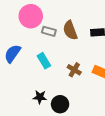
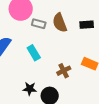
brown cross: (74, 70) -> (64, 71), moved, turned 32

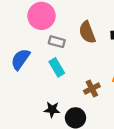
gray rectangle: (39, 24) -> (57, 42), moved

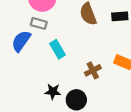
gray rectangle: (57, 42) -> (39, 23), moved

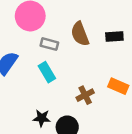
gray rectangle: (39, 23) -> (49, 44), moved

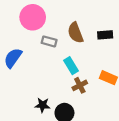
cyan rectangle: (47, 72) -> (71, 66), moved

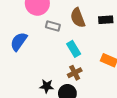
brown cross: (80, 85) -> (75, 73), moved

